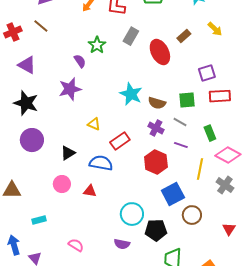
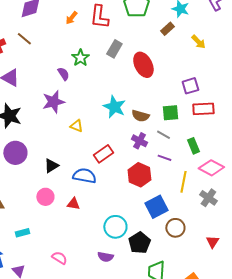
brown rectangle: (184, 36) -> (167, 29), moved
yellow triangle: (94, 124) -> (76, 126), moved
black pentagon: (156, 230) -> (139, 243), turned -30

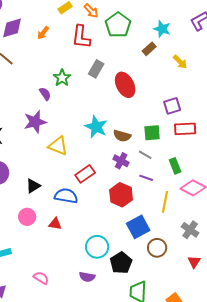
orange arrow: (71, 18) -> (43, 33), moved
yellow triangle: (76, 126) -> (58, 146), size x1.5
gray cross: (208, 198) -> (190, 230), moved

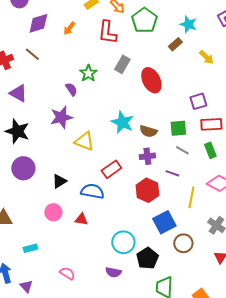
gray line: (145, 155) -> (182, 150), moved
purple cross: (121, 161) -> (147, 156), turned -35
green rectangle: (175, 166) -> (210, 150), moved

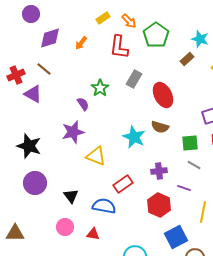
purple triangle: (18, 93) -> (33, 94), moved
brown semicircle: (148, 131) -> (160, 127), moved
black triangle: (59, 181) -> (71, 196), turned -35

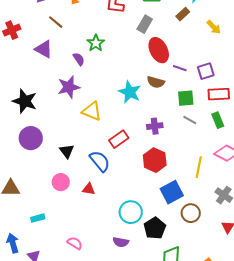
brown line: (44, 69) -> (56, 22), moved
gray rectangle: (134, 79) -> (145, 24), moved
purple triangle: (33, 94) -> (44, 49), moved
purple line: (184, 188) -> (180, 68), moved
blue semicircle: (104, 206) -> (100, 161), turned 40

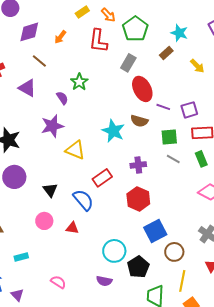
yellow line: (199, 167) -> (182, 281), moved

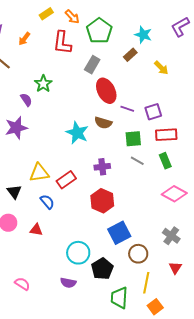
yellow triangle: (75, 150) -> (39, 173), moved, turned -30
blue semicircle: (83, 200) -> (47, 202), size x0.7

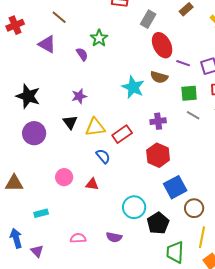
purple star: (16, 128) -> (79, 96), moved, size x0.7
black triangle: (14, 192) -> (70, 122), moved
purple semicircle: (68, 283) -> (114, 237), moved
pink semicircle: (22, 284) -> (78, 238), turned -35

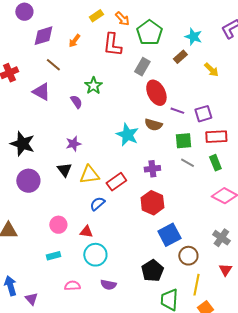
blue semicircle: (103, 156) -> (97, 204), turned -91
cyan circle: (134, 207) -> (95, 255), moved
cyan rectangle: (41, 213) -> (53, 256), moved

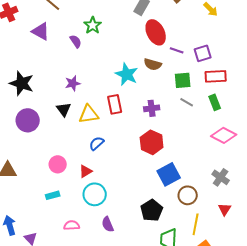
red rectangle: (116, 182) -> (115, 104), moved, turned -66
red triangle: (86, 232) -> (86, 171), turned -40
purple semicircle: (108, 285) -> (108, 224), turned 56

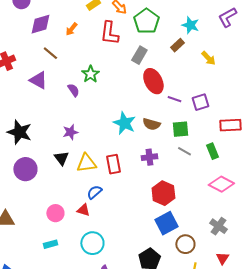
brown semicircle: (153, 64) -> (151, 124), moved
red rectangle: (216, 76) -> (230, 125), moved
red rectangle: (115, 104) -> (113, 164), moved
red hexagon: (152, 142) -> (163, 193), moved
red triangle: (86, 171) -> (83, 210), moved, turned 48

